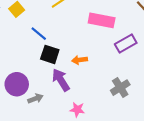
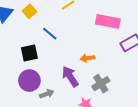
black square: (50, 54) -> (29, 53), moved, turned -30
gray cross: (120, 88) -> (101, 84), moved

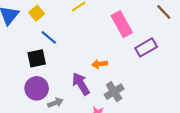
pink rectangle: (108, 21) -> (122, 24), turned 50
blue line: (50, 34) -> (49, 37), moved

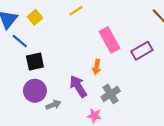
pink rectangle: (122, 24) -> (109, 40), moved
blue line: (49, 37) -> (20, 41), moved
orange arrow: (100, 64) -> (97, 67), turned -72

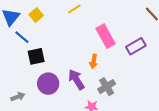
purple circle: (35, 91) -> (48, 84), moved
gray arrow: (53, 105) -> (18, 97), moved

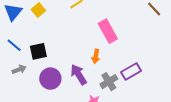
blue line: (22, 37) -> (14, 45), moved
purple rectangle: (136, 46) -> (131, 71), moved
gray arrow: (18, 97) -> (19, 69), moved

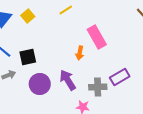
orange arrow: (96, 56) -> (80, 53), moved
gray cross: (109, 82) -> (98, 87), turned 30

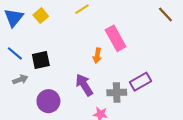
purple circle: (40, 84) -> (48, 101), moved

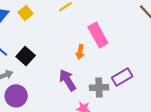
black square: (41, 60) -> (26, 56), turned -36
purple circle: (48, 101) -> (16, 96), moved

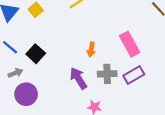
pink rectangle: (98, 35) -> (130, 44), moved
gray cross: (99, 87) -> (107, 74), moved

